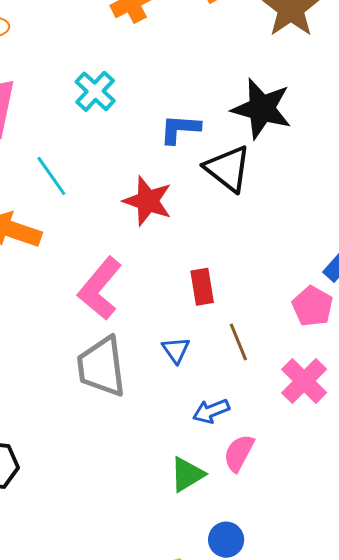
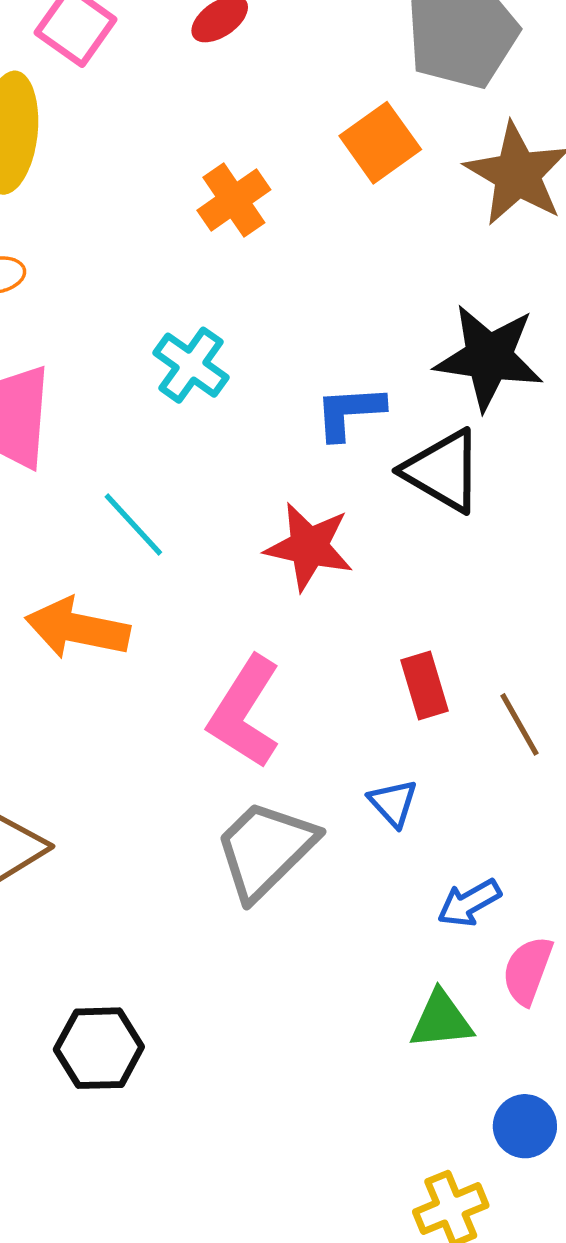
brown line: (238, 342) -> (520, 724), moved
gray trapezoid: (101, 367) -> (265, 849), turned 60
green triangle: (187, 474) -> (441, 1020), turned 33

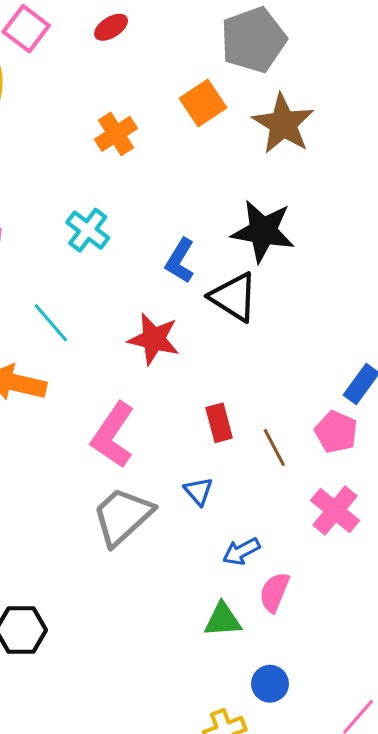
blue L-shape: (349, 412) -> (180, 261), turned -57

